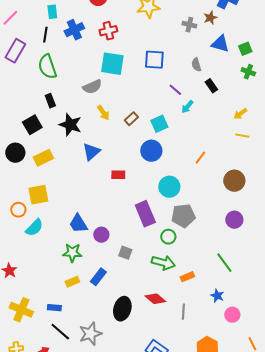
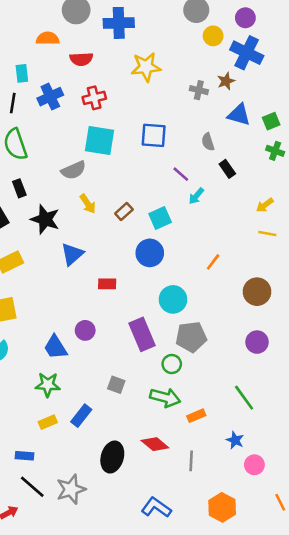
purple circle: (101, 235) -> (85, 330), moved

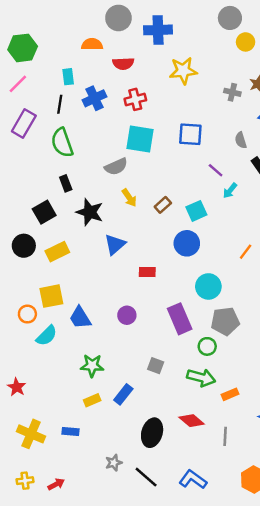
blue trapezoid: (55, 347) -> (80, 318), moved
black line: (32, 487) -> (146, 477), moved
gray star: (71, 489) -> (114, 463), size x0.6

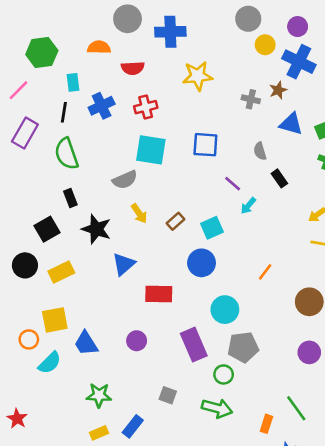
green hexagon: (23, 48) -> (42, 53), moved
red rectangle: (147, 272) -> (159, 294), size x1.5
orange rectangle: (230, 394) -> (266, 424), moved, turned -49

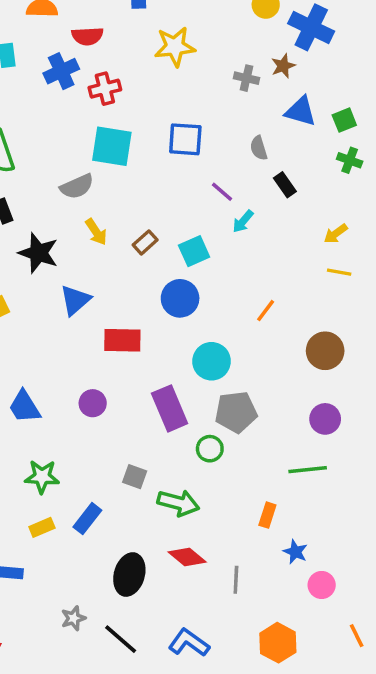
blue cross: (102, 106) -> (61, 71), moved
green arrow: (217, 408) -> (178, 503), moved
green line: (296, 408) -> (308, 470), moved, turned -60

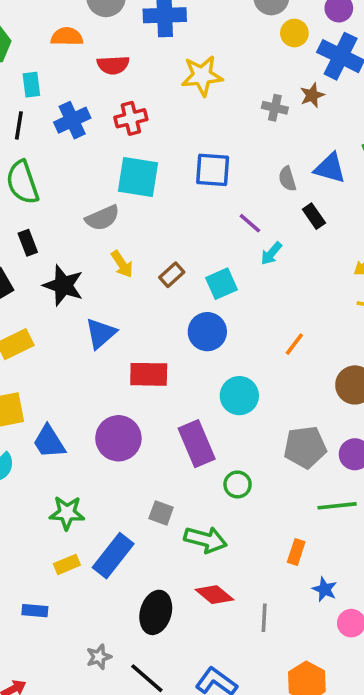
blue cross: (61, 71) -> (72, 120), moved
blue triangle: (301, 111) -> (330, 168), moved
purple circle: (93, 403) -> (118, 438), size x1.6
gray pentagon: (236, 412) -> (305, 447), moved
blue rectangle: (87, 519) -> (113, 556), size x1.4

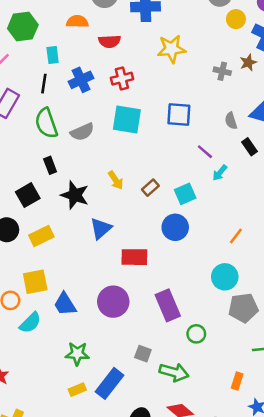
gray semicircle: (102, 218) -> (82, 132), moved
cyan circle: (239, 396) -> (225, 277), moved

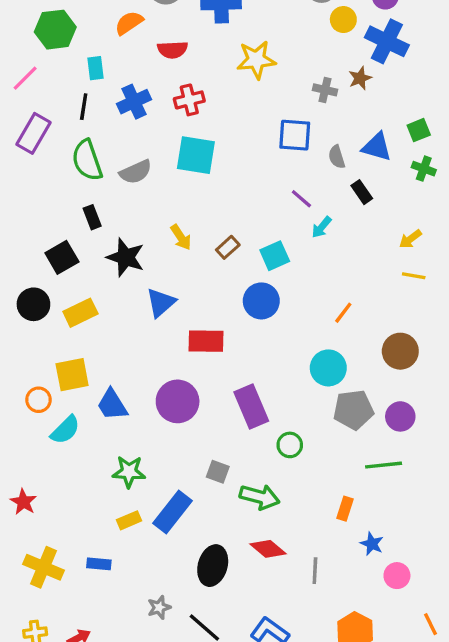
orange semicircle: (77, 22) -> (129, 23), turned -35
blue square: (179, 115) -> (295, 135), moved

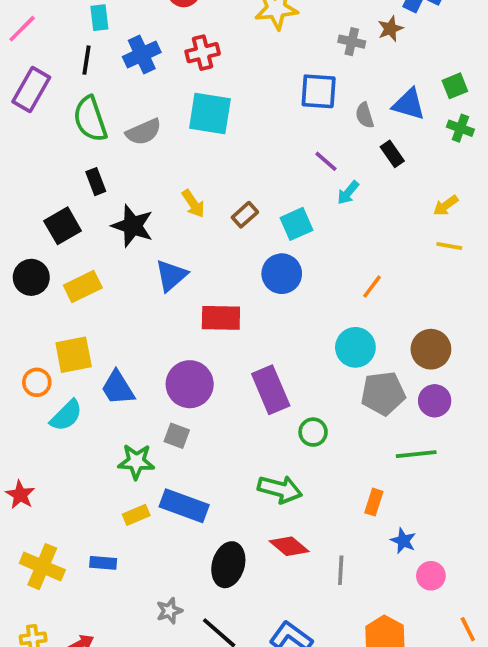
brown circle: (400, 351) -> (431, 349), moved
gray square: (218, 472) -> (177, 436), moved
blue rectangle: (173, 512) -> (184, 506), turned 72

